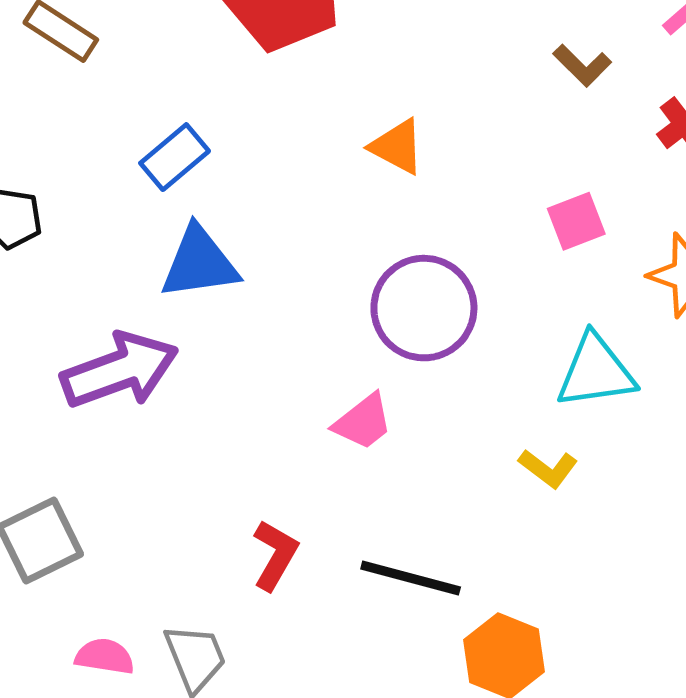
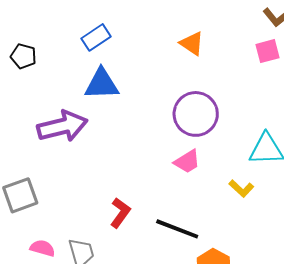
pink square: (576, 221) -> (267, 51), moved
pink trapezoid: (363, 422) -> (187, 161), moved

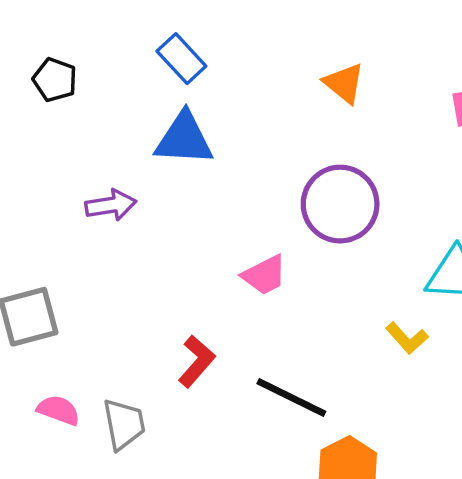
blue rectangle: (96, 37) -> (181, 59), turned 76
purple arrow: (62, 126) -> (111, 205), size x0.6
pink trapezoid: (187, 161) -> (264, 275), moved

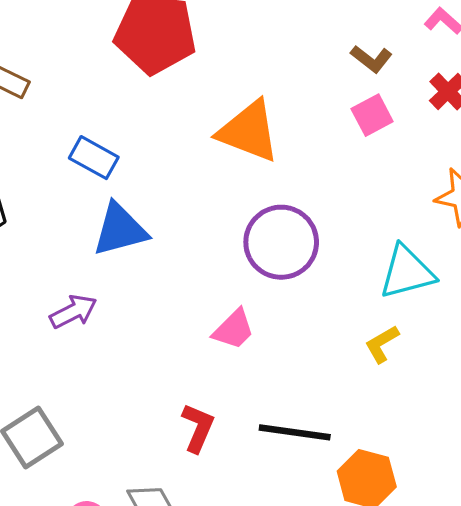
orange triangle: (344, 83) -> (249, 131), size x1.6
yellow L-shape: (407, 338) -> (382, 344), turned 120

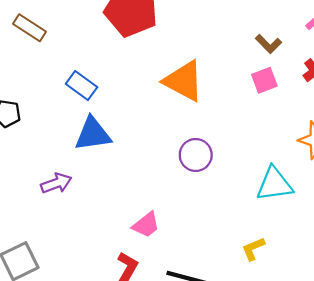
purple circle: (281, 242) -> (196, 155), size x0.7
pink trapezoid: (234, 329) -> (146, 225), moved
yellow L-shape: (382, 344) -> (253, 249), moved

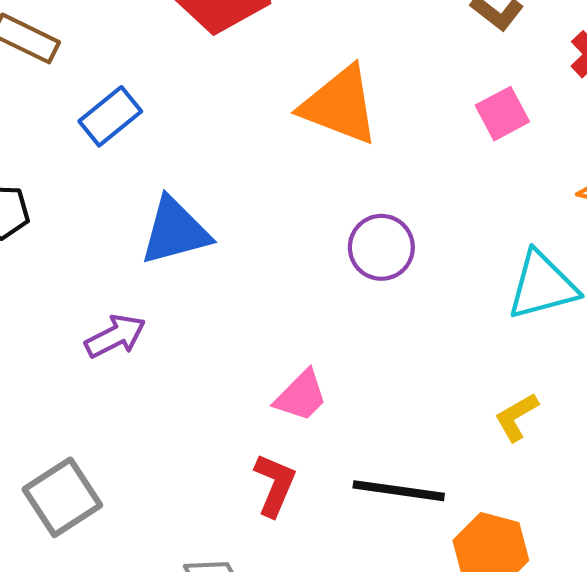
pink square: (264, 80) -> (502, 114), moved
blue rectangle: (82, 86) -> (110, 116), moved, turned -68

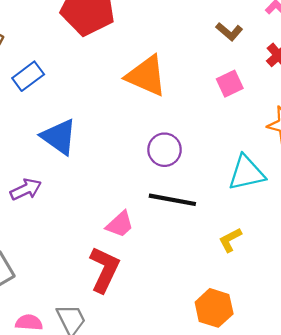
blue triangle: (175, 231) -> (59, 137), turned 48
red L-shape: (275, 485) -> (104, 269), size x1.4
black line: (399, 491) -> (172, 200), moved

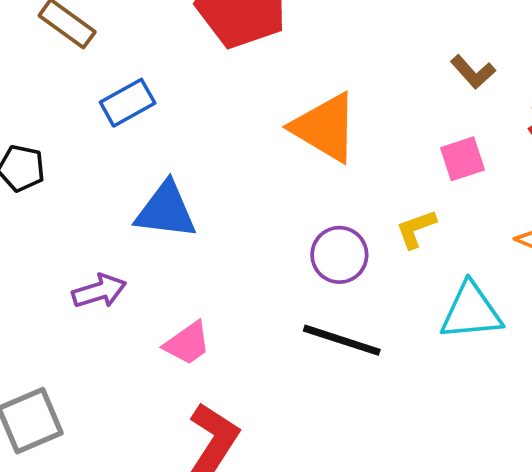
blue triangle: (59, 137) -> (166, 210), turned -36
pink trapezoid: (120, 224) -> (187, 343), moved
yellow L-shape: (230, 240) -> (416, 229), moved

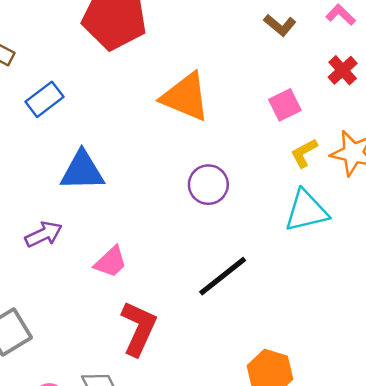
brown L-shape: (473, 72) -> (280, 25), moved
yellow L-shape: (416, 229) -> (304, 153), moved
black line: (342, 340) -> (223, 276), moved, turned -48

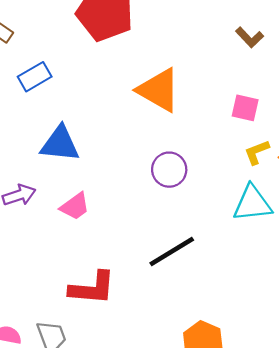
pink square: (285, 105) -> (245, 108), turned 32
pink trapezoid: (111, 262) -> (75, 206), moved
red L-shape: (139, 328) -> (92, 288), turned 63

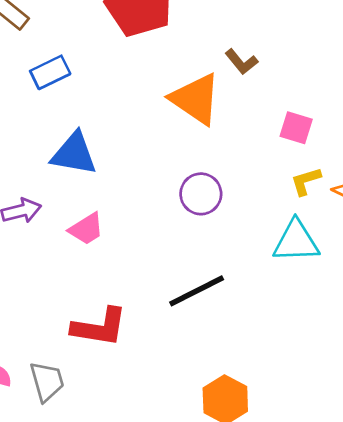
brown L-shape: (250, 37) -> (241, 62), moved

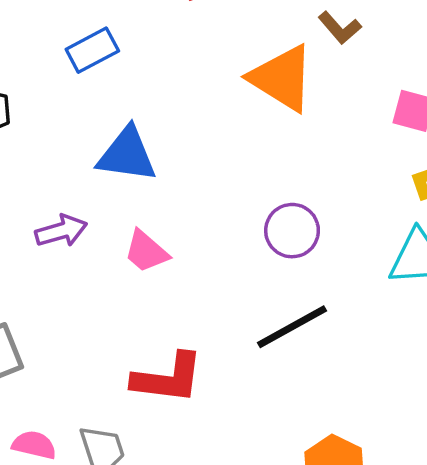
purple circle: (201, 194) -> (292, 231), moved
pink trapezoid: (86, 229) -> (146, 251), turned 75

